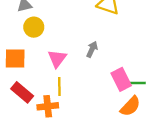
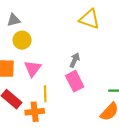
pink triangle: (57, 59) -> (33, 69), moved
pink rectangle: (121, 79) -> (75, 81), moved

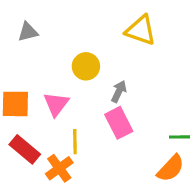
yellow circle: (22, 40) -> (86, 66), moved
orange cross: (35, 112) -> (59, 168), turned -30

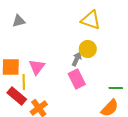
yellow circle: (86, 66) -> (88, 49), moved
yellow line: (75, 142) -> (24, 82), moved

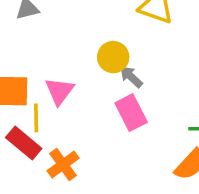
yellow circle: (88, 49) -> (113, 57), moved
gray arrow: (77, 59) -> (131, 77), turned -72

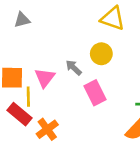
yellow circle: (113, 57) -> (101, 54), moved
gray arrow: (131, 77) -> (74, 68), moved

